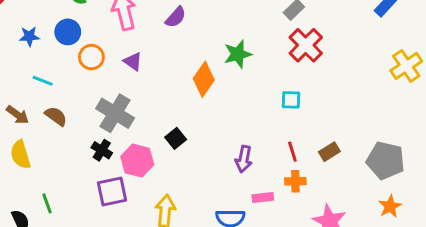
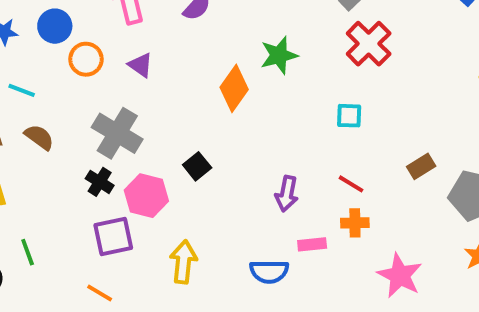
red line: (292, 152) -> (351, 184), turned -42
brown rectangle: (329, 152) -> (421, 166), moved

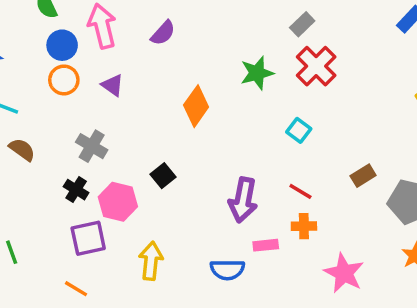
blue circle: (55, 26) -> (62, 45), moved
green star: (279, 55) -> (257, 73), moved
cyan square: (349, 116) -> (299, 130), turned 35
gray cross: (117, 133) -> (92, 146), size x0.7
purple arrow: (287, 194) -> (243, 200), size x1.4

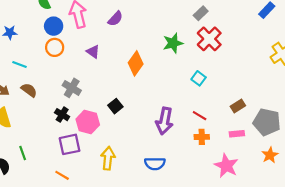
purple triangle: (113, 85) -> (93, 52), moved
pink rectangle: (266, 245) -> (237, 134), moved

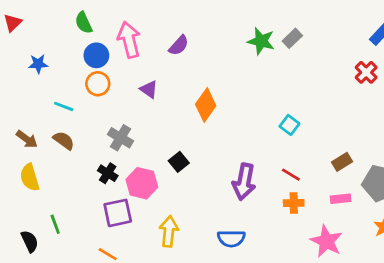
red cross: (209, 39) -> (366, 72), moved, size x0.7
green star: (173, 43) -> (261, 41), moved, turned 30
cyan line: (19, 64) -> (64, 106), moved

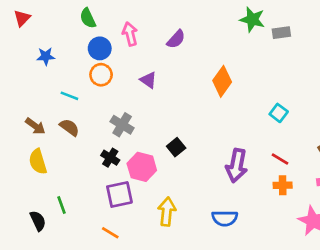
gray rectangle: (292, 38) -> (281, 33), turned 36
pink arrow: (129, 40) -> (130, 34), size x0.7
green star: (261, 41) -> (252, 19), moved
orange diamond: (206, 105) -> (222, 81), moved

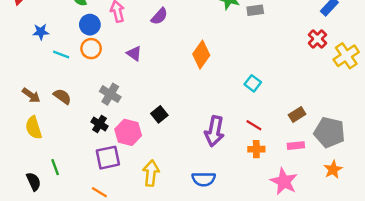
cyan line: (69, 96) -> (61, 55), moved

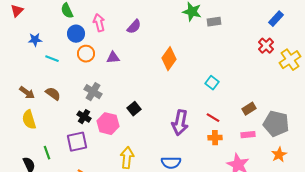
orange circle: (91, 49) -> (86, 54), moved
purple triangle: (134, 53) -> (113, 58), turned -40
purple square: (108, 158) -> (77, 142), moved

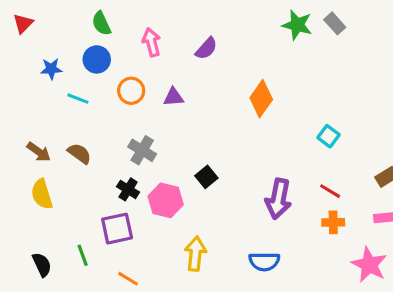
gray rectangle: (214, 22) -> (335, 23), moved, turned 56
blue circle: (76, 34) -> (97, 59), moved
green line: (47, 153) -> (83, 255), moved

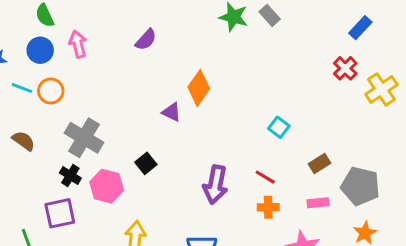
pink arrow: (152, 42) -> (78, 44), moved
orange circle: (131, 91) -> (51, 91), moved
purple triangle: (173, 97) -> (172, 112), moved, turned 30
cyan square: (329, 136) -> (279, 127), moved
gray cross: (142, 150) -> (84, 138), size x1.4

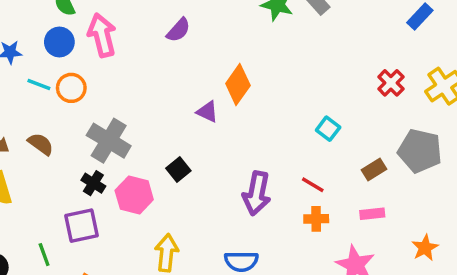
pink arrow: (78, 44) -> (102, 35), size x1.4
red cross: (345, 68) -> (391, 83), moved
gray pentagon: (360, 186) -> (420, 151), moved

